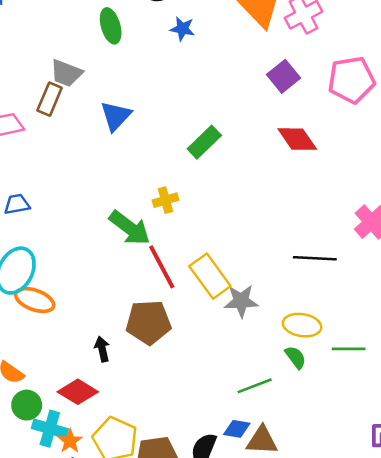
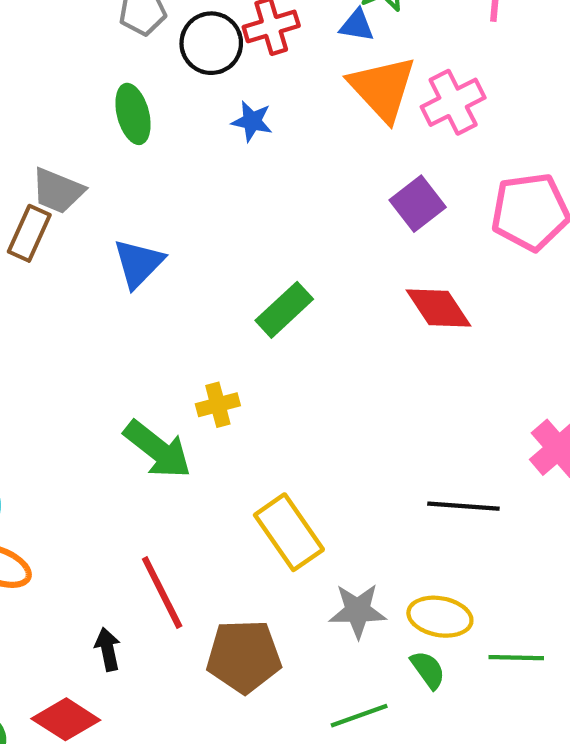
red line: (162, 267) -> (162, 593), moved
gray star: (241, 301) -> (358, 611), moved
brown pentagon: (148, 322) -> (244, 656), moved

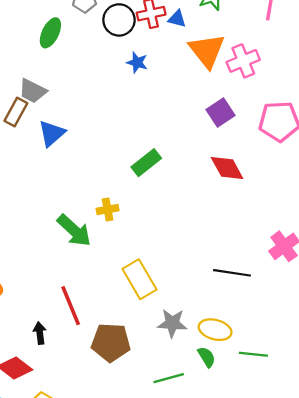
blue triangle: (357, 25) -> (177, 19), moved
green ellipse: (133, 114) -> (50, 33), moved, turned 36
blue triangle: (138, 263) -> (52, 133), moved

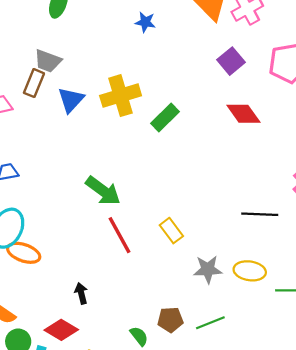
yellow cross: (108, 210) -> (121, 96), moved, size x1.8
yellow rectangle: (140, 279) -> (171, 231), size x0.7
red line: (71, 306) -> (119, 235), moved
brown pentagon: (111, 342) -> (170, 320), moved, size x0.7
green semicircle: (207, 357) -> (139, 336), moved

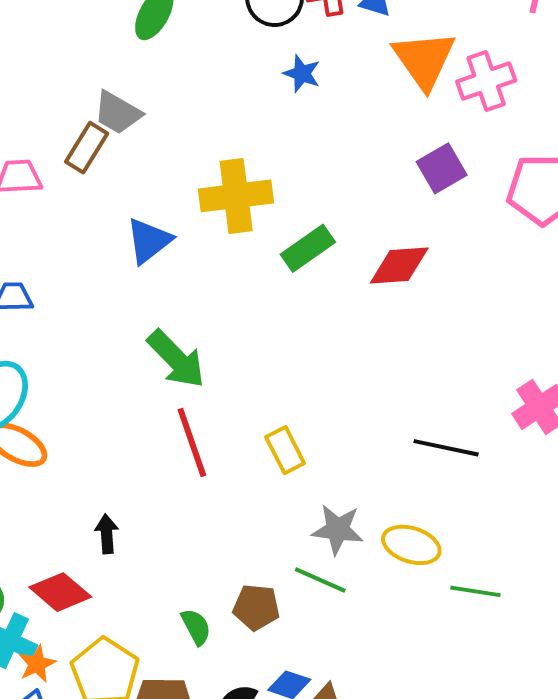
blue triangle: (71, 100) -> (149, 241), moved
red diamond: (243, 114) -> (399, 266), moved, turned -68
green line: (210, 323) -> (320, 580), moved, turned 36

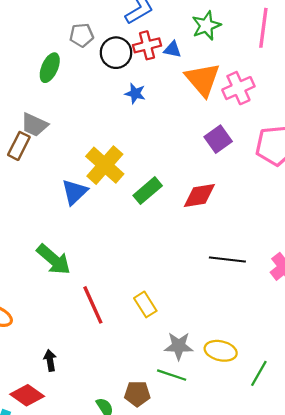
yellow cross: (236, 196) -> (105, 165), turned -36
blue triangle: (149, 241) -> (75, 192), moved
green arrow: (176, 359) -> (54, 260), moved
black line: (446, 448) -> (227, 260), moved
green line: (475, 591) -> (259, 373), turned -64

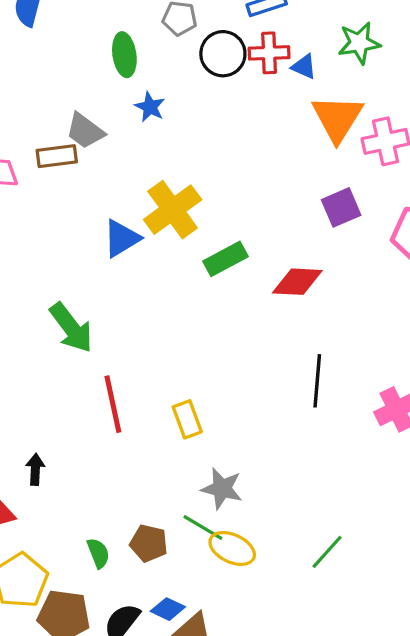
green ellipse: (50, 68) -> (124, 55), turned -44
blue star: (135, 93) -> (150, 107), moved
brown rectangle: (19, 146) -> (57, 156), turned 44
black line: (227, 260) -> (317, 381), turned 76
yellow ellipse: (221, 351) -> (232, 548), moved

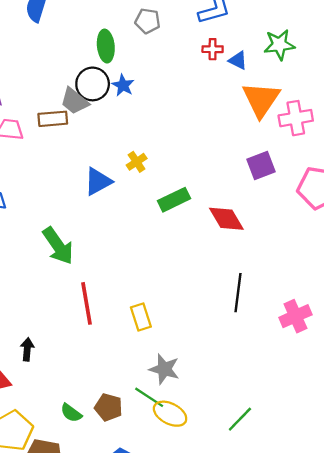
red cross: (269, 53) -> (213, 49), size x0.7
black circle: (223, 54) -> (93, 84), moved
yellow cross: (173, 210) -> (137, 162), size x0.5
red diamond: (297, 282) -> (226, 219), turned 54
green semicircle: (98, 553) -> (71, 413), turned 145

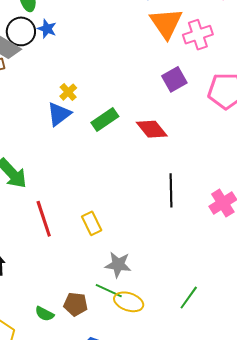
blue triangle: (98, 182) -> (59, 114), moved

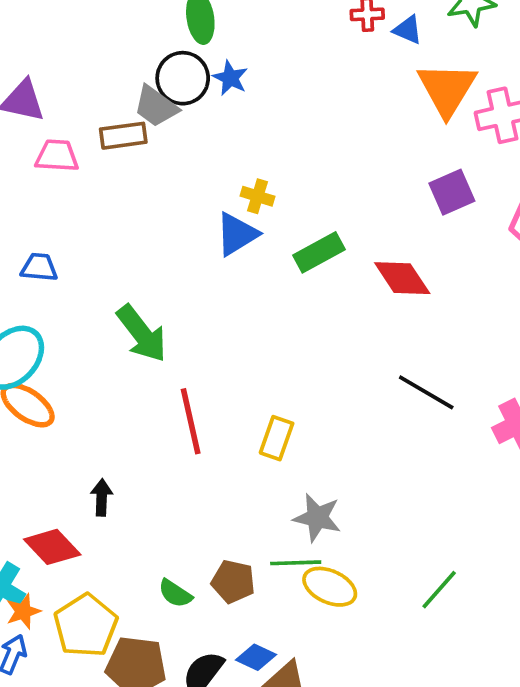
yellow cross: (68, 92) -> (258, 196), turned -36
black line: (171, 190) -> (426, 392), turned -64
yellow rectangle: (92, 223) -> (277, 438), turned 40
green line: (109, 291) -> (296, 563), turned -32

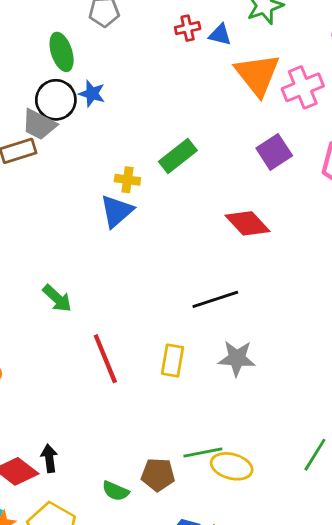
green rectangle: (319, 252) -> (178, 156), moved
green arrow: (142, 334) -> (57, 298), size x0.7
black line: (426, 392) -> (215, 299), moved, turned -39
black arrow: (102, 497) -> (49, 458), moved
gray star: (317, 518) -> (237, 358), moved

